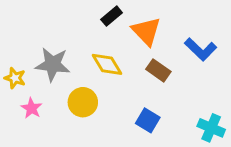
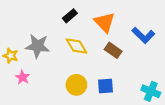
black rectangle: (112, 16) -> (70, 16), moved
yellow circle: (83, 102) -> (76, 85), moved
blue square: (148, 120) -> (106, 86), turned -35

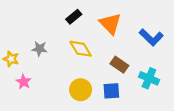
gray star: (38, 46) -> (40, 49), size x0.6
brown rectangle: (113, 50) -> (119, 65), moved
cyan cross: (151, 91) -> (149, 78), moved

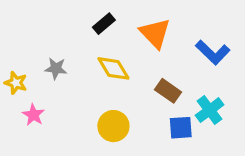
cyan cross: (149, 78) -> (210, 110), turned 30
blue square: (111, 91) -> (181, 128), moved

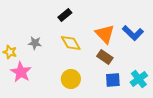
orange triangle: (155, 33) -> (105, 34), moved
cyan cross: (210, 110) -> (139, 79), moved
pink star: (33, 115) -> (21, 72), size x1.5

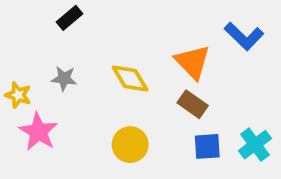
black rectangle: (65, 15) -> (70, 18), moved
blue L-shape: (133, 33) -> (244, 36), moved

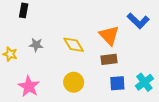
black rectangle: (70, 18) -> (24, 10), moved, turned -40
brown rectangle: (193, 104) -> (109, 59), turned -42
pink star: (38, 132) -> (29, 86), moved

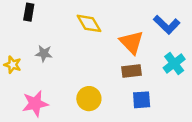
yellow diamond: (74, 45) -> (89, 23), moved
cyan cross: (144, 82) -> (174, 64), moved
pink star: (29, 86) -> (35, 104), turned 30

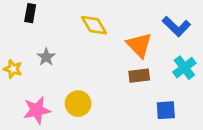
gray star: (44, 53) -> (46, 57), turned 30
yellow circle: (89, 99) -> (78, 104), moved
blue square: (142, 100) -> (166, 110), moved

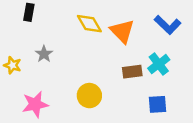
orange triangle: (139, 45) -> (122, 31), moved
cyan cross: (184, 68) -> (159, 64), moved
yellow circle: (78, 104) -> (89, 96), moved

